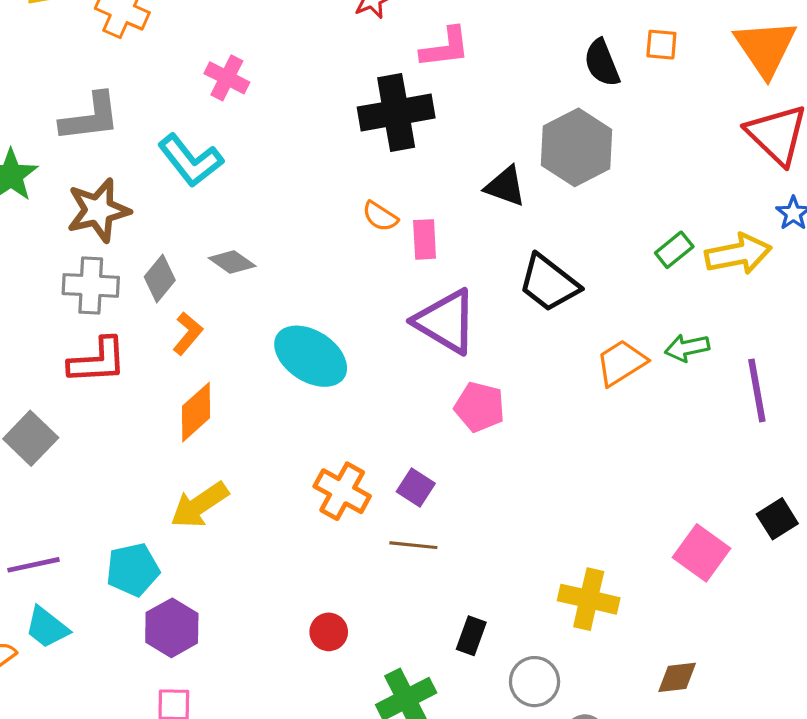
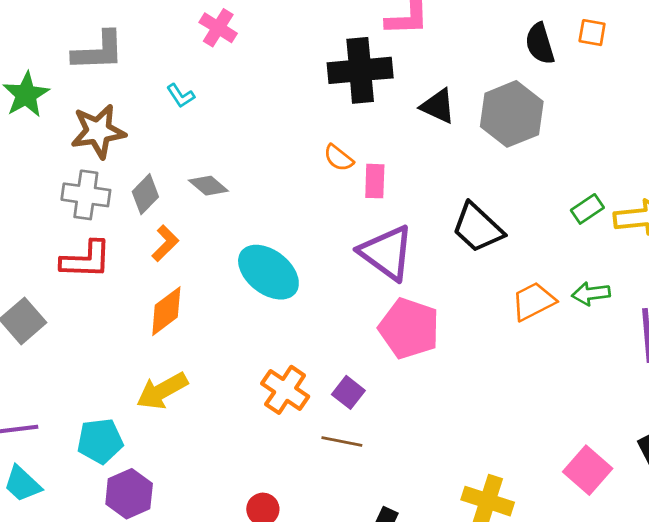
cyan L-shape: (190, 161) -> (181, 96), size x0.5
black triangle: (505, 186) -> (438, 106), moved
pink pentagon: (480, 407) -> (409, 328), size x1.4

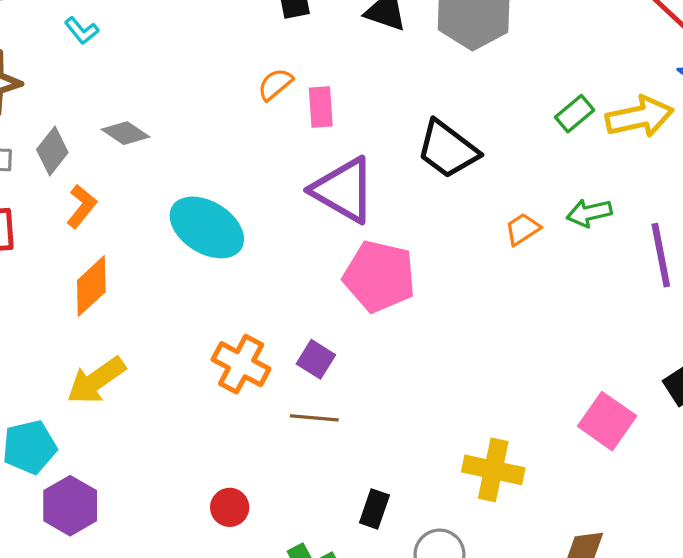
orange semicircle: (339, 158) -> (275, 84), turned 108
orange trapezoid: (533, 301) -> (523, 229), size x0.7

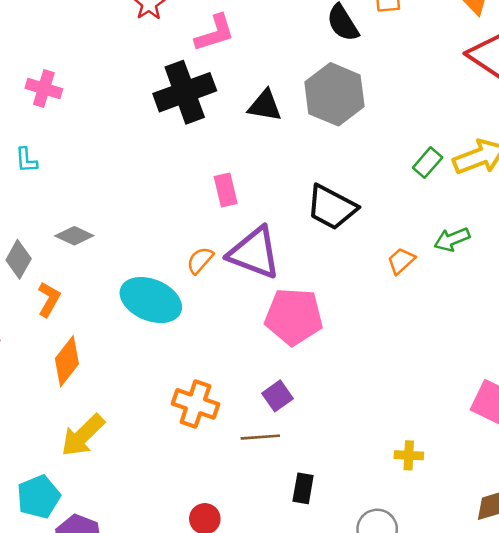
cyan L-shape: (82, 31) -> (26, 160), turned 44
orange semicircle: (275, 84) -> (200, 260), moved
purple square: (316, 359) -> (277, 396), moved, turned 32
yellow cross: (493, 470) -> (409, 455), size x0.6
black rectangle: (374, 509) -> (303, 488), moved

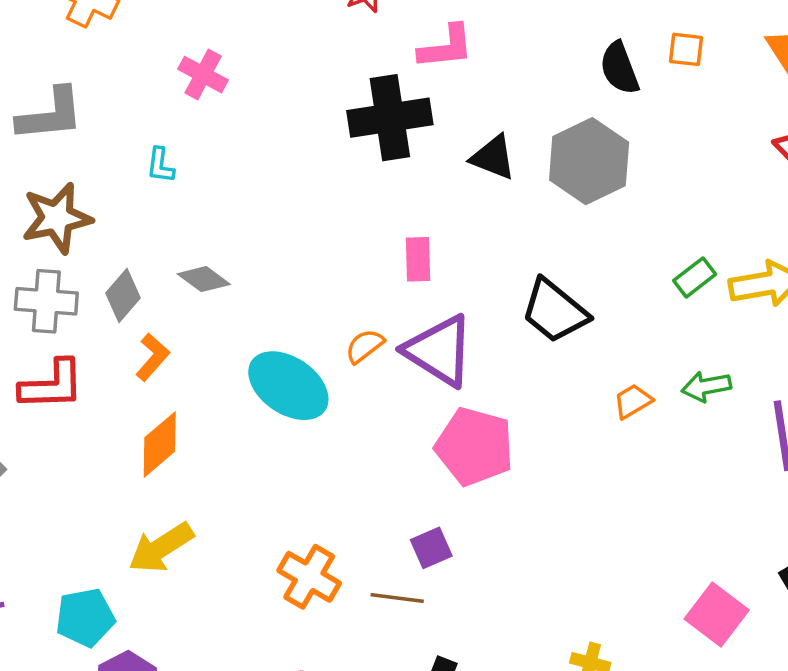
orange cross: (195, 404) -> (309, 577), moved

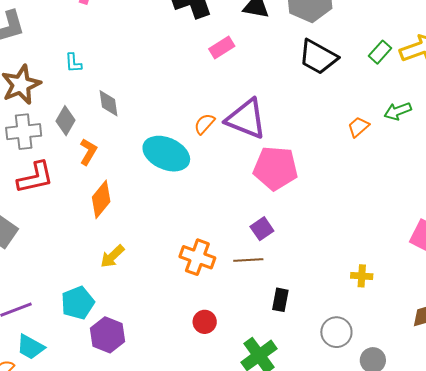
cyan L-shape: (160, 165) -> (73, 63), moved
pink rectangle: (418, 259) -> (222, 48), moved, turned 70
gray diamond: (204, 279) -> (109, 103), turned 56
black trapezoid: (555, 311) -> (318, 57), moved
yellow arrow: (161, 548) -> (112, 256), size x0.7

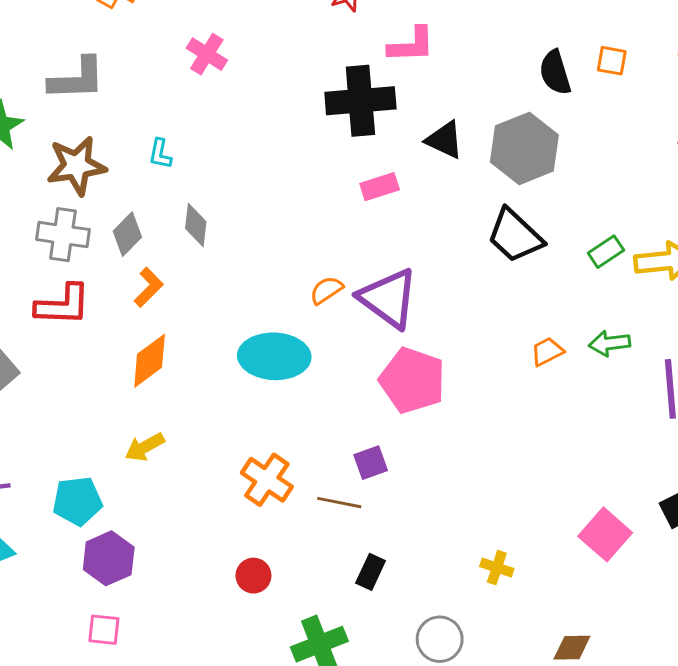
cyan ellipse: (166, 154) -> (274, 356), moved, turned -36

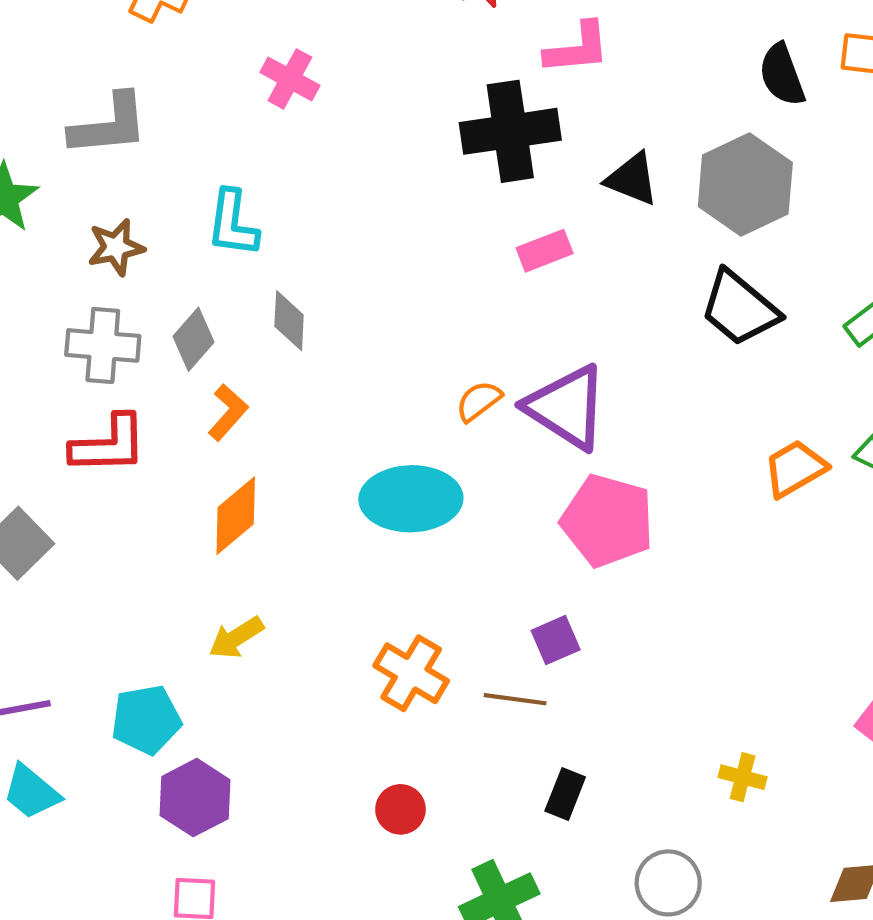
cyan L-shape: (160, 154) -> (233, 223), size x1.6
brown star: (76, 166) -> (116, 247), size x0.7
orange trapezoid: (547, 352) -> (795, 468), size x1.4

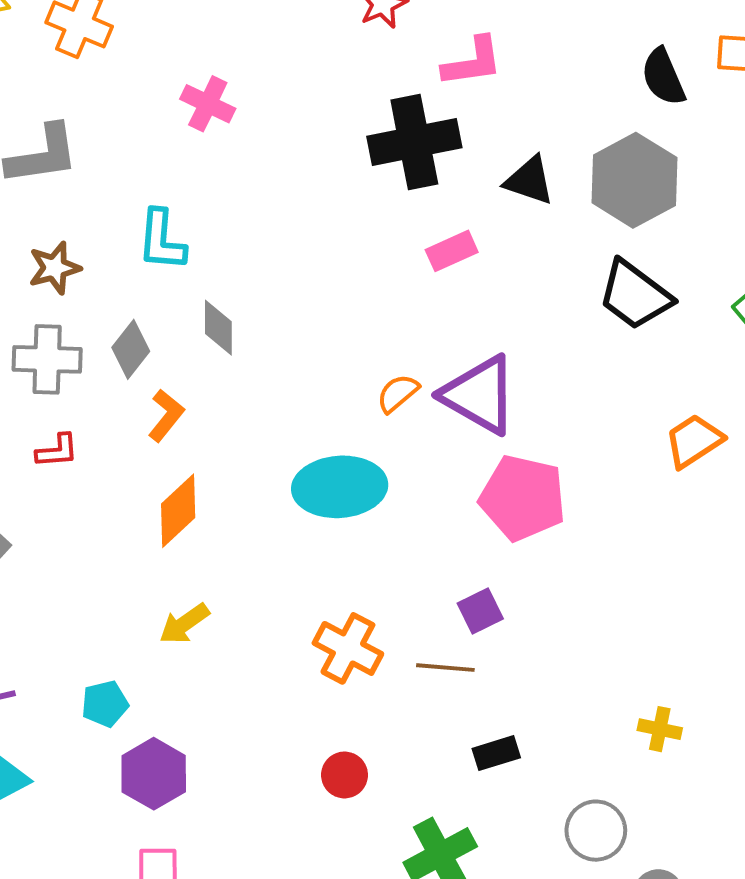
red L-shape: (109, 445) -> (57, 451), size x0.6
cyan pentagon: (146, 720) -> (105, 704), size x0.7
black rectangle: (565, 794) -> (496, 753), turned 54

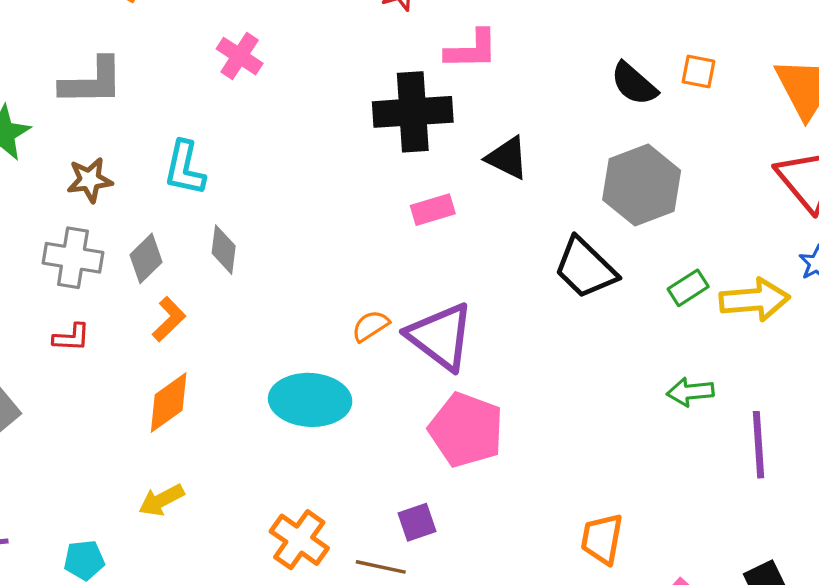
black semicircle: (663, 77) -> (634, 84), turned -33
gray hexagon: (634, 180) -> (642, 185), moved
orange trapezoid: (694, 441) -> (602, 539), moved, turned -54

